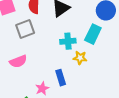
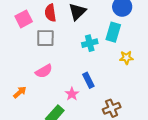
gray square: (25, 29) -> (45, 38), turned 30
yellow star: (80, 58) -> (126, 58), moved

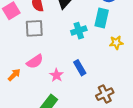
orange arrow: (20, 92) -> (14, 75), moved
pink star: (72, 94) -> (56, 75), moved

